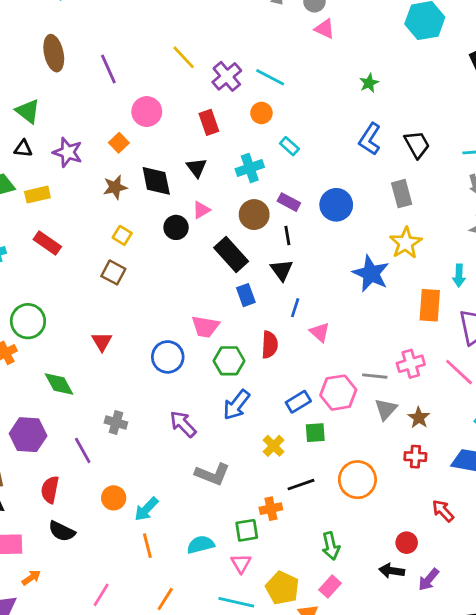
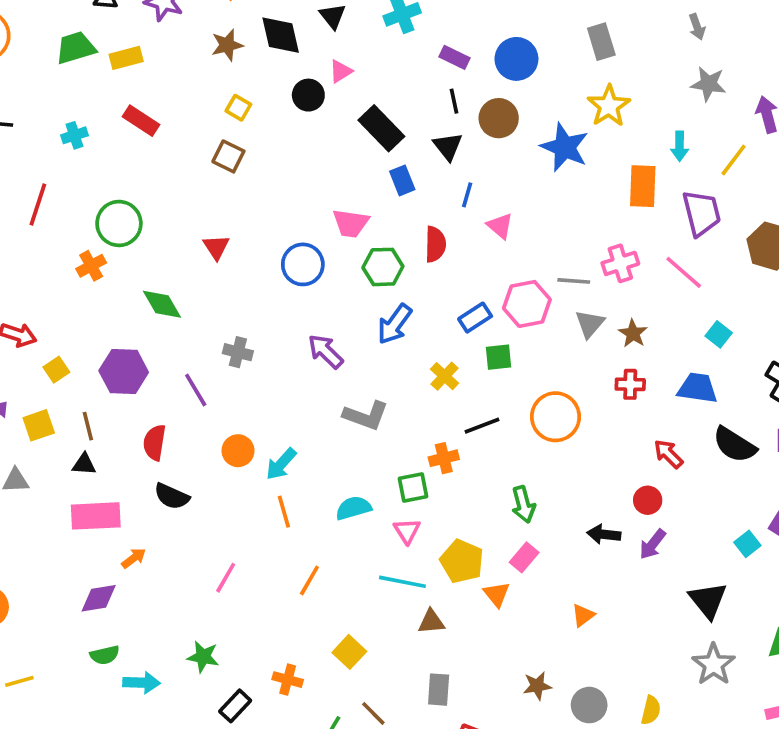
brown circle: (254, 215) -> (499, 118), moved
red circle: (407, 543) -> (648, 500), moved

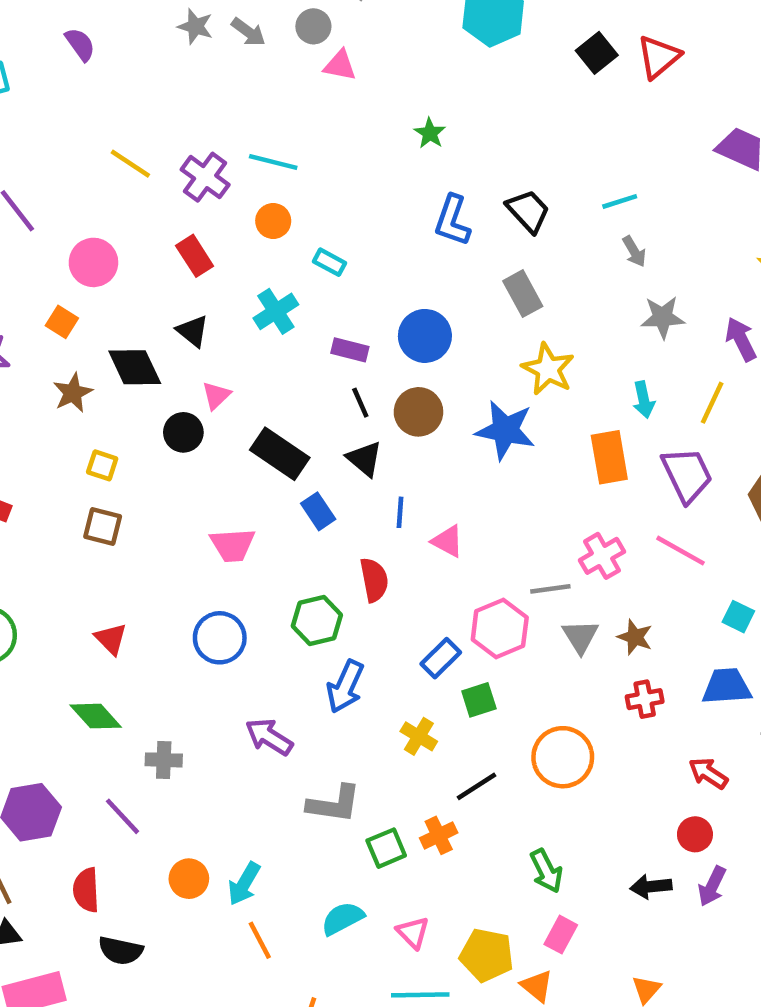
pink trapezoid: (351, 223) -> (233, 545), moved
green diamond: (162, 304) -> (96, 716), moved
green square: (413, 488) -> (386, 848), moved

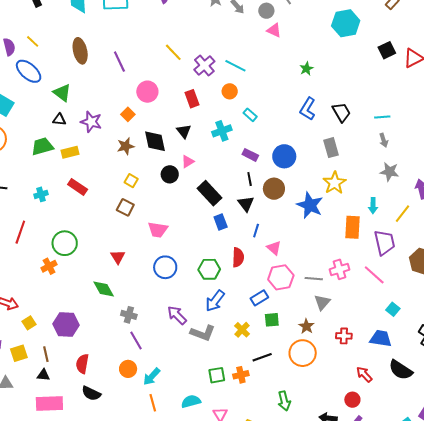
pink trapezoid: (233, 545) -> (158, 230), moved
pink hexagon: (500, 629) -> (281, 277), moved
brown star: (635, 637) -> (306, 326), moved
gray L-shape: (334, 804) -> (203, 333), moved
purple line: (122, 816) -> (136, 340), moved

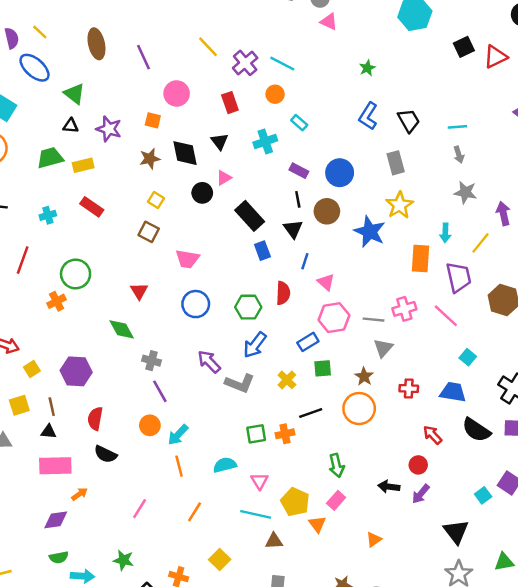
orange square: (128, 114) -> (153, 120), turned -32

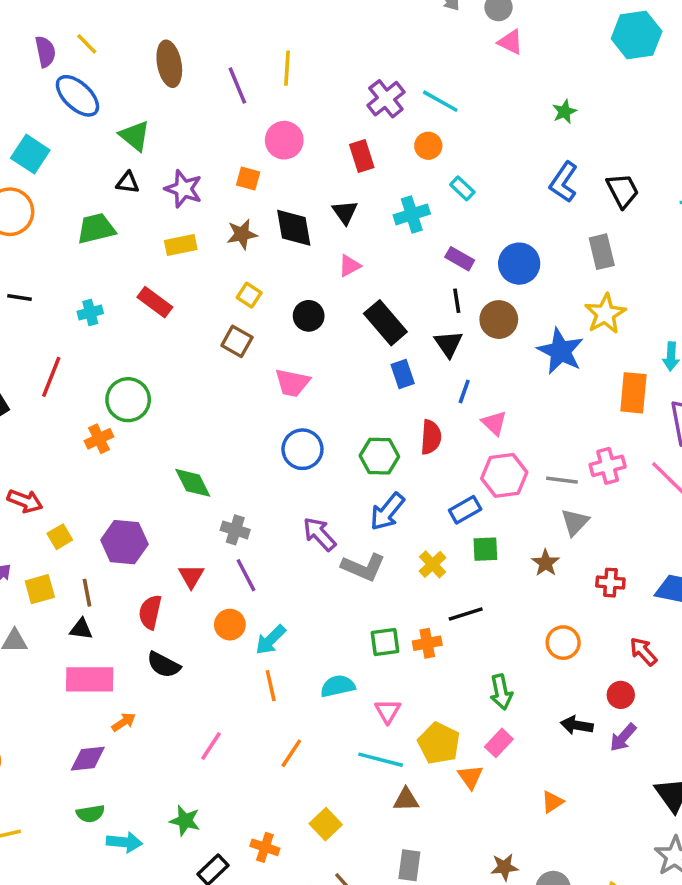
yellow line: (208, 47) -> (287, 68), moved, turned 45
yellow rectangle: (83, 165) -> (181, 245), moved
black circle: (202, 193) -> (309, 316), moved
red triangle: (139, 291) -> (191, 576), moved
orange circle: (359, 409) -> (563, 643), moved, size x0.7

